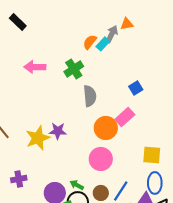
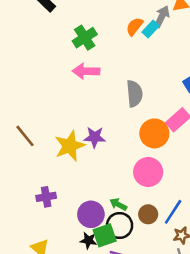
pink arrow: (35, 67) -> (86, 71), moved
green cross: (74, 69) -> (85, 38), moved

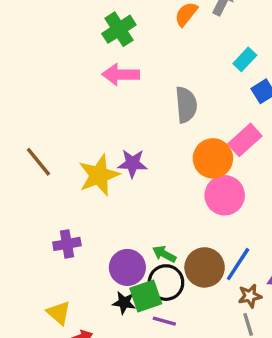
cyan rectangle: (151, 29) -> (245, 59), moved
pink circle: (148, 172) -> (225, 195), moved
brown circle: (148, 214) -> (205, 267), size x1.5

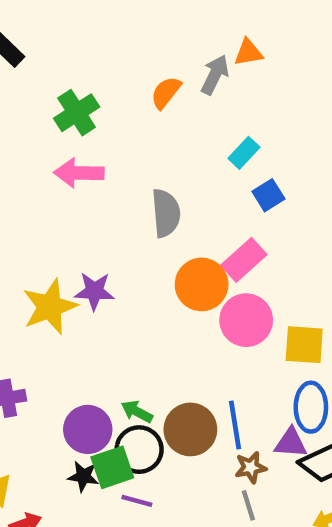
pink circle: (225, 195) -> (246, 320), moved
blue line: (238, 264) -> (235, 425), turned -42

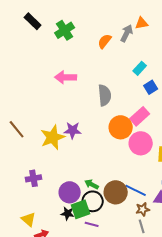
green cross: (77, 113) -> (65, 30), moved
blue line: (235, 425) -> (136, 190), turned -55

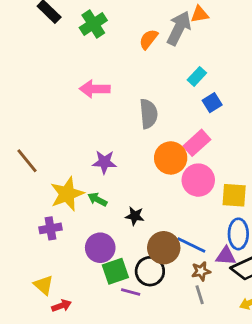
gray arrow: (127, 33) -> (179, 28), size x1.4
yellow star: (53, 137) -> (67, 194), moved
green arrow: (92, 184) -> (97, 199), moved
black circle: (93, 201) -> (150, 271), moved
black star: (68, 213) -> (135, 216), moved

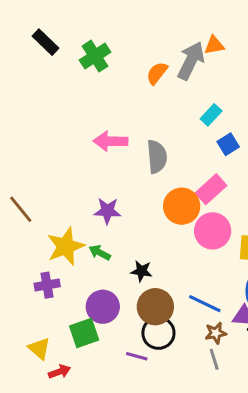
pink arrow: (95, 89) -> (110, 141), moved
brown circle: (164, 248) -> (155, 307), moved
green square: (115, 271) -> (84, 333), moved

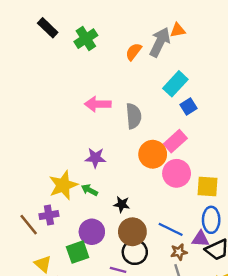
cyan rectangle: (211, 115) -> (175, 84), size x1.5
brown line: (21, 209) -> (29, 225), moved

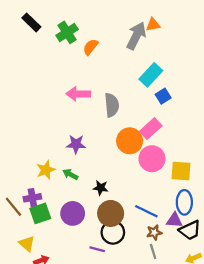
orange semicircle: (134, 52) -> (91, 47), moved
yellow star: (63, 185) -> (46, 170), size x0.7
green square: (78, 252) -> (40, 213), moved

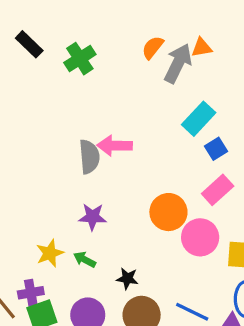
orange semicircle: (91, 47) -> (153, 47), moved
pink arrow: (78, 94) -> (115, 146), moved
gray semicircle: (112, 105) -> (89, 157), moved
pink rectangle: (151, 129) -> (218, 190), moved

